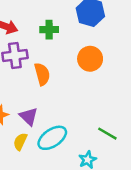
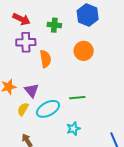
green line: (107, 134) -> (77, 98), moved, turned -42

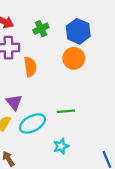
blue hexagon: (88, 15) -> (78, 31), moved
green cross: (54, 25) -> (41, 29), turned -32

